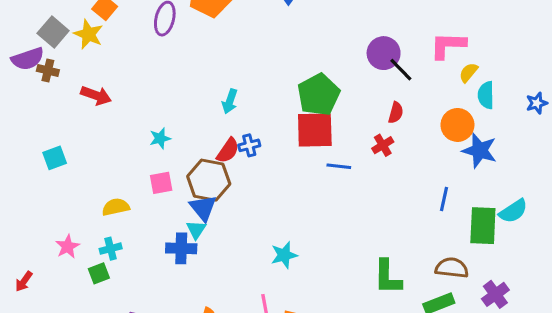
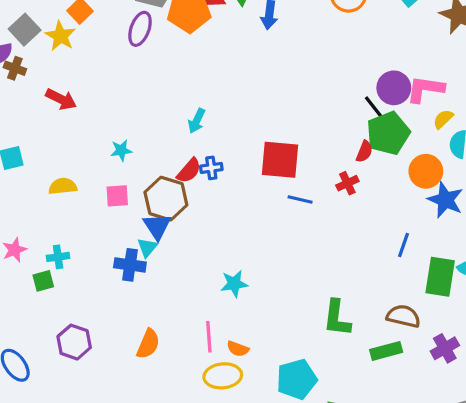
purple circle: (384, 53) -> (394, 88), moved
green pentagon: (319, 95) -> (388, 133), moved
yellow semicircle: (116, 207) -> (63, 186), moved

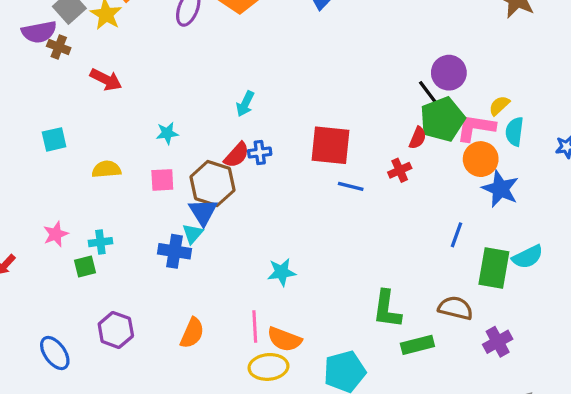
pink L-shape: (425, 89) -> (476, 128), moved
orange semicircle: (238, 349) -> (284, 339), size x1.5
green rectangle: (386, 351) -> (417, 345), moved

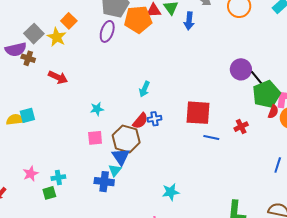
purple circle: (449, 73) -> (241, 69), moved
red semicircle: (418, 138) -> (273, 112), moved
yellow semicircle: (106, 169) -> (15, 120), moved

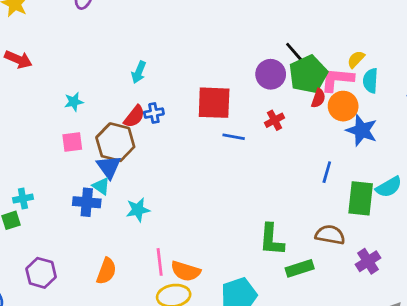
purple circle: (241, 69) -> (271, 74), moved
cyan triangle: (115, 170) -> (101, 186), turned -32
cyan star: (171, 192) -> (138, 210), moved

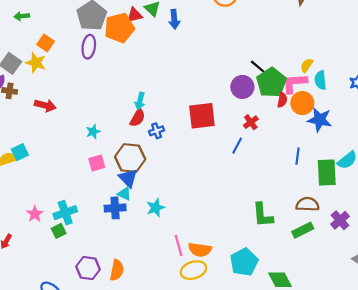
red semicircle: (134, 116) -> (138, 118), moved
blue line: (234, 137) -> (237, 146), moved, turned -63
cyan cross: (23, 199) -> (65, 213), size x1.5
green rectangle: (300, 268) -> (303, 230), moved
orange semicircle: (106, 271) -> (117, 270), moved

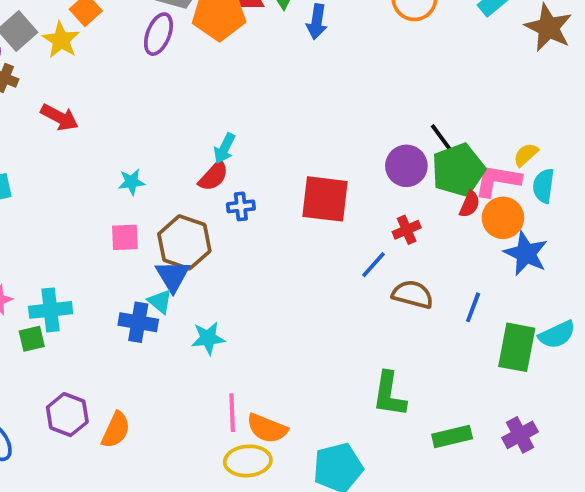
brown semicircle: (307, 204) -> (413, 294), moved

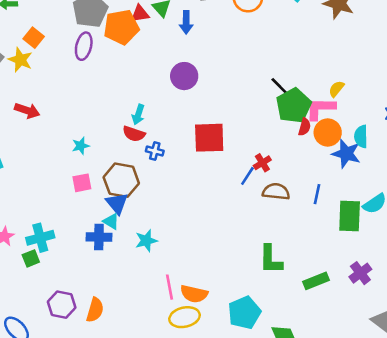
purple circle: (406, 166) -> (184, 76), moved
red semicircle: (213, 176) -> (134, 134), turned 75
cyan semicircle: (543, 186) -> (361, 136), moved
blue cross: (241, 206) -> (155, 151), turned 30
red cross: (407, 230) -> (262, 163), moved

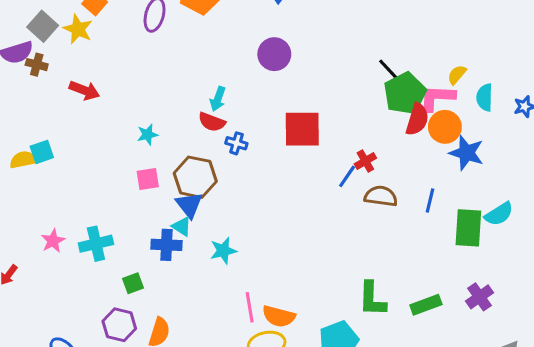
red semicircle: (305, 127) -> (417, 119), size x1.5
cyan semicircle: (361, 136) -> (485, 98), moved
green square: (31, 258) -> (133, 283), moved
green L-shape: (271, 259) -> (372, 299), moved

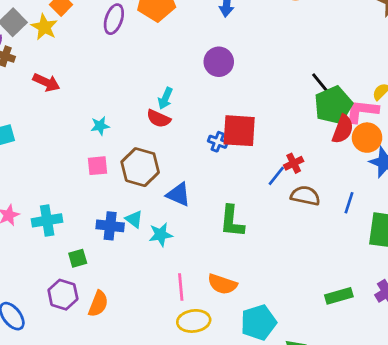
blue cross: (236, 143) -> (218, 142), moved
blue triangle: (189, 205) -> (178, 194), moved, turned -32
cyan triangle: (182, 226) -> (134, 219), moved
green L-shape: (372, 299) -> (232, 221), moved
orange semicircle: (279, 316) -> (222, 284), moved

